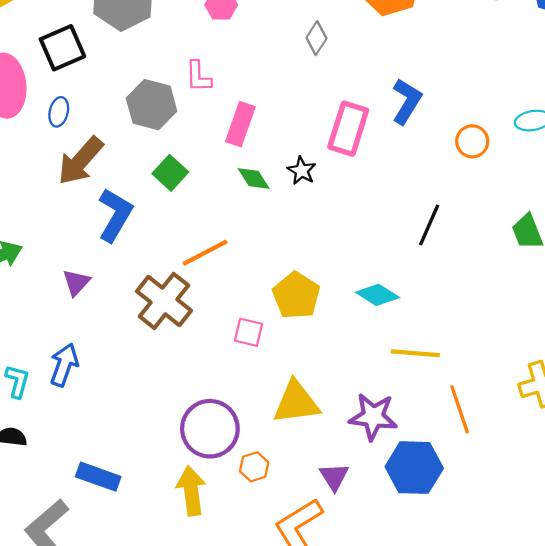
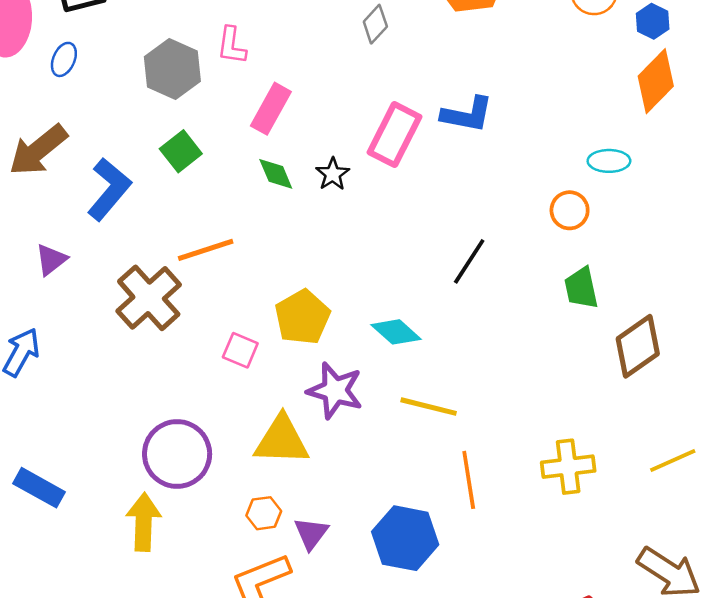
blue L-shape: (407, 101) -> (467, 114), turned 60
orange circle: (472, 141) -> (570, 210), moved
brown arrow: (81, 161) -> (38, 150), moved
purple star: (373, 417) -> (335, 391), moved
orange hexagon: (254, 467) -> (264, 513), moved

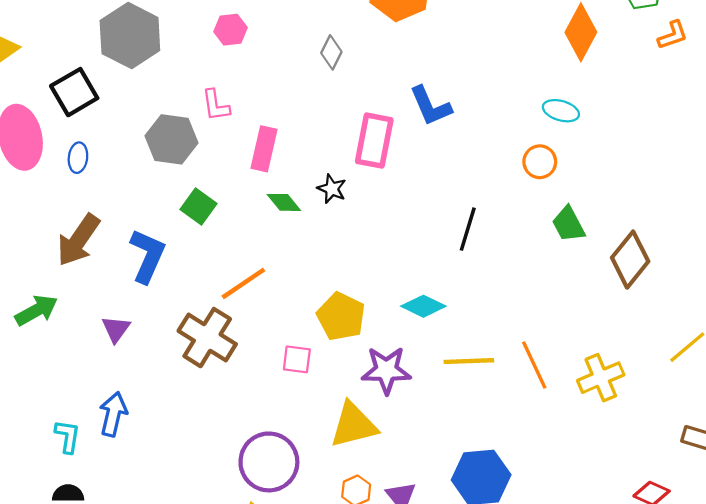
blue L-shape: (467, 114) -> (430, 106), turned 72
cyan ellipse: (609, 161) -> (561, 111), turned 32
orange line: (469, 480) -> (534, 365), moved

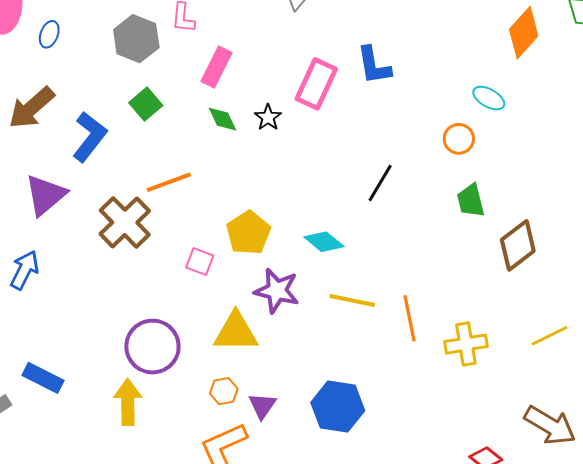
purple triangle: (116, 329) -> (45, 195), size x1.6

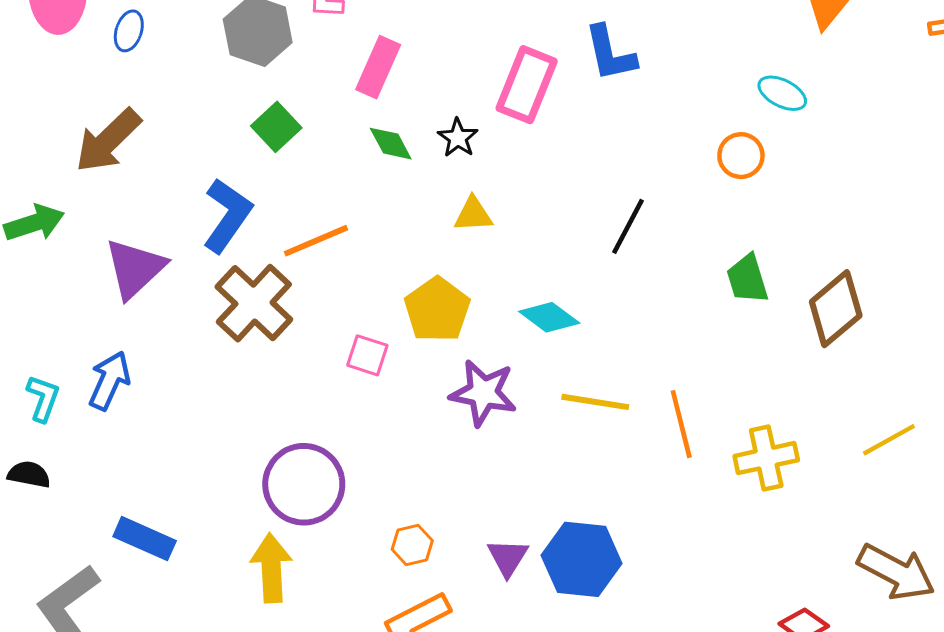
blue L-shape: (90, 137) -> (227, 215), moved
green trapezoid: (471, 201) -> (747, 279), moved
yellow triangle: (236, 332) -> (473, 214), moved, size x0.6
purple triangle: (262, 406) -> (508, 557), moved

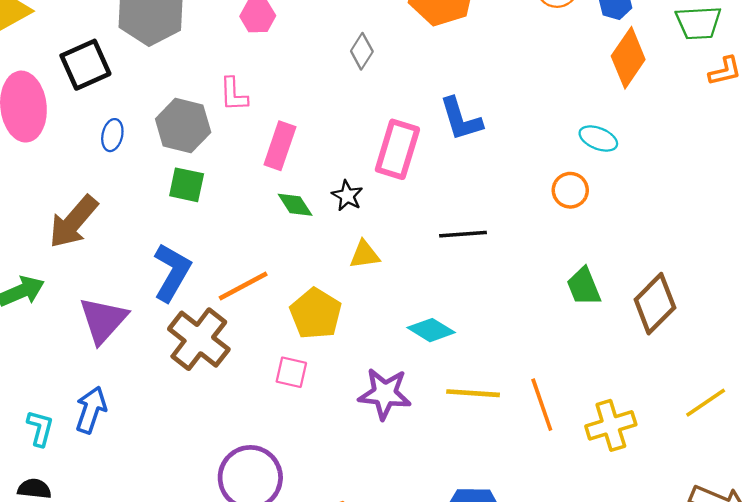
blue ellipse: (129, 31) -> (112, 135), moved
green square: (276, 127) -> (187, 185), moved, turned -30
black line: (628, 226) -> (463, 234), moved, turned 63
yellow pentagon: (437, 310) -> (316, 314), moved

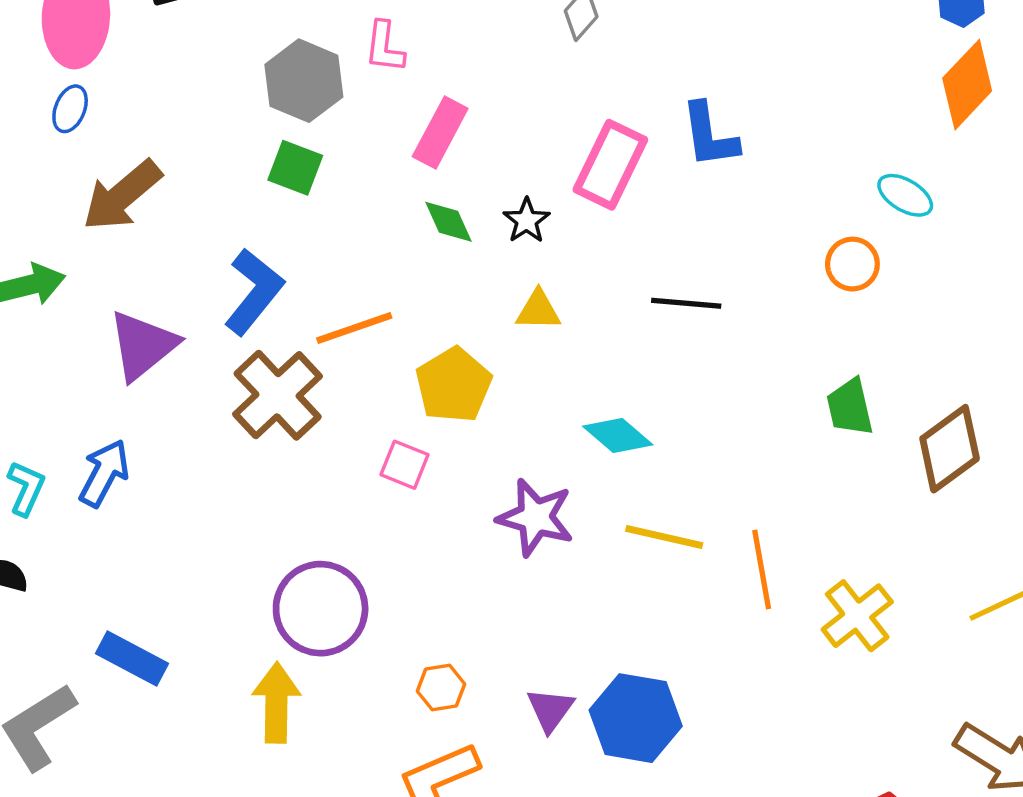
blue ellipse: (112, 135) -> (70, 109), moved
yellow cross: (611, 425) -> (857, 616), turned -30

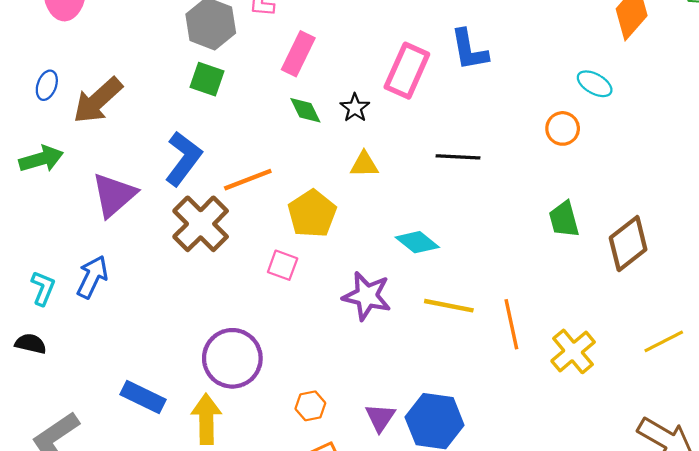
blue ellipse: (70, 109) -> (47, 85), moved
blue rectangle: (132, 659) -> (143, 397), moved

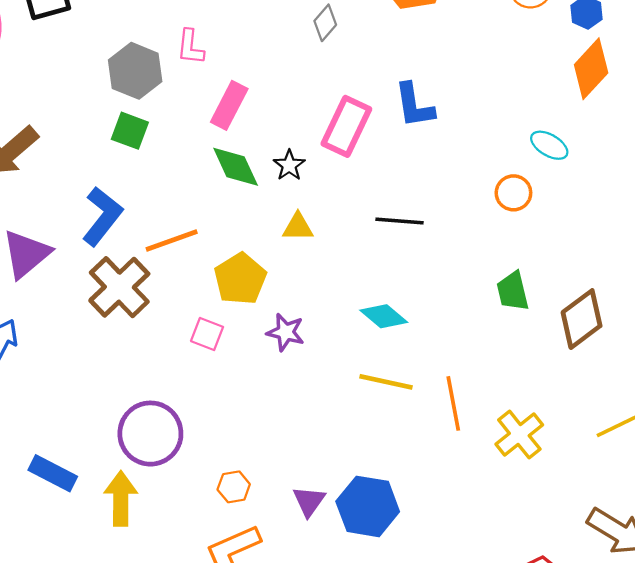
green diamond: (305, 110) -> (236, 167), size x1.4
cyan diamond: (417, 242) -> (384, 316), moved
purple star: (367, 296) -> (286, 332), moved, size x0.7

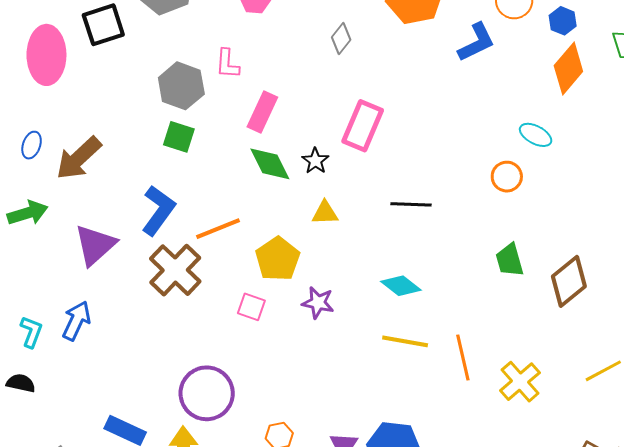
blue L-shape: (414, 105) -> (476, 42), moved, turned -105

